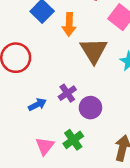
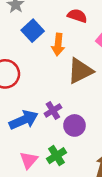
brown triangle: (94, 51) -> (80, 71), turned 32
blue arrow: (37, 105) -> (24, 120), size x1.6

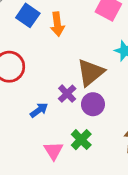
brown triangle: (80, 71) -> (91, 72), moved
blue arrow: (24, 120) -> (39, 110), size x0.6

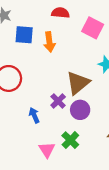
blue square: (28, 15) -> (24, 35), turned -30
blue arrow: (39, 110) -> (34, 115), turned -77

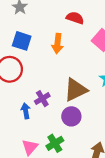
blue square: (24, 35) -> (22, 41), moved
purple cross: (58, 101) -> (42, 99), moved

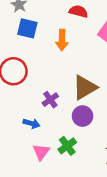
blue square: (22, 41) -> (27, 28), moved
blue arrow: (26, 111) -> (31, 123), moved, turned 120

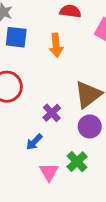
blue arrow: (31, 123) -> (34, 142), turned 126

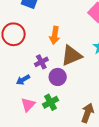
orange arrow: (56, 45) -> (55, 35), moved
purple circle: (90, 126) -> (58, 77), moved

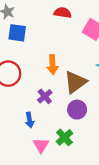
purple circle: (58, 77) -> (77, 110), moved
blue arrow: (23, 80) -> (30, 120), turned -56

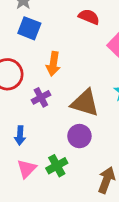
orange arrow: (53, 65) -> (53, 64), moved
brown triangle: (75, 82) -> (85, 103), turned 40
purple cross: (45, 96) -> (41, 97), moved

